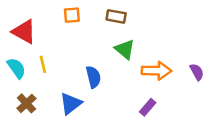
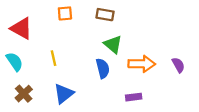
yellow line: (43, 64) -> (53, 58), moved
blue semicircle: (93, 77) -> (103, 68), moved
purple rectangle: (148, 107) -> (134, 97), turned 42

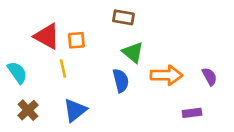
orange square: (65, 13) -> (76, 40), moved
red triangle: (21, 28) -> (47, 36), moved
purple rectangle: (134, 97) -> (192, 113), moved

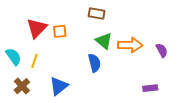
red triangle: (47, 36) -> (37, 28), turned 45
yellow line: (63, 68) -> (35, 61), moved, turned 32
orange arrow: (166, 75) -> (130, 45), moved
purple semicircle: (209, 77) -> (162, 50), moved

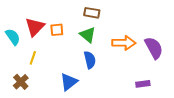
green triangle: (104, 41) -> (88, 35), moved
purple semicircle: (162, 50) -> (154, 48), size x1.6
cyan semicircle: (14, 57) -> (13, 37), moved
blue triangle: (59, 86) -> (69, 82), moved

